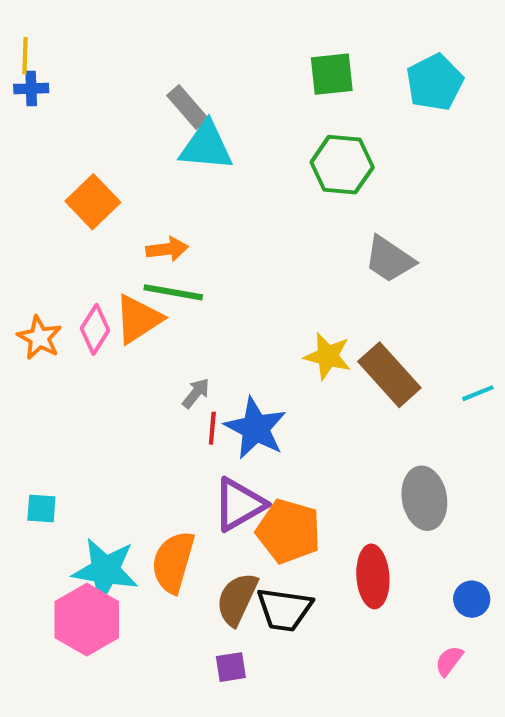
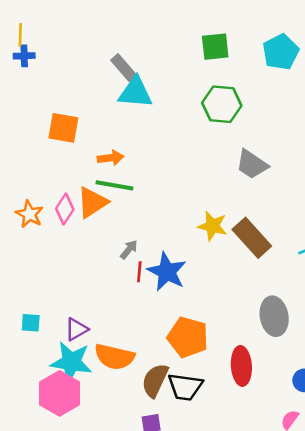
orange square: (93, 202) -> (63, 128), turned -36
purple triangle: (239, 504) -> (77, 329), moved, size x0.7
orange semicircle: (173, 562) -> (114, 357), turned -93

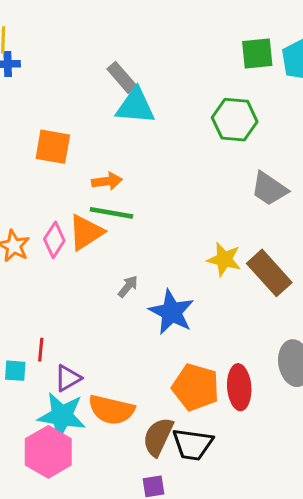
green square: (215, 47) -> (257, 53), moved
red line: (139, 272) -> (41, 350), moved
red ellipse: (241, 366) -> (239, 387), moved

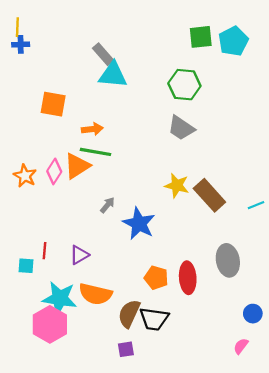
gray trapezoid: (269, 189) -> (181, 128), moved
purple triangle: (68, 378) -> (79, 255), moved
orange pentagon: (196, 387) -> (156, 278), size x0.7

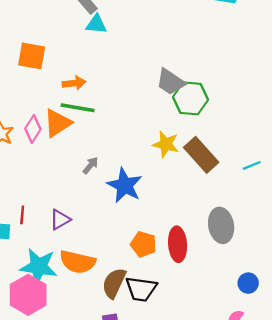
cyan triangle: (113, 75) -> (96, 24), size x0.7
green hexagon: (184, 85) -> (190, 98), moved

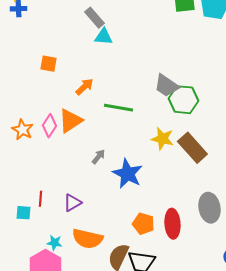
orange square: (32, 56) -> (48, 64), size x0.7
orange arrow: (74, 83) -> (84, 87), turned -36
green line: (78, 108) -> (118, 108), moved
cyan star: (39, 267) -> (54, 243), size x0.5

